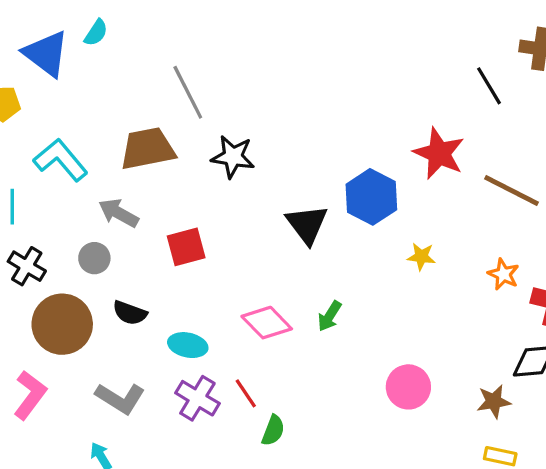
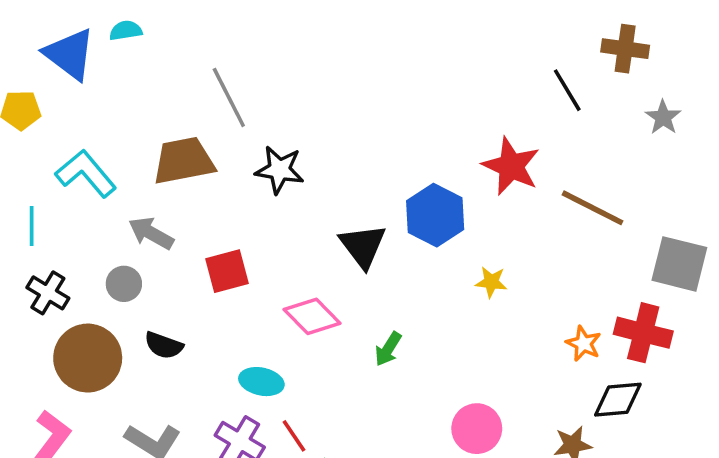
cyan semicircle: (96, 33) -> (126, 30), turned -132
orange star: (503, 274) -> (583, 344), moved
pink diamond: (267, 323) -> (312, 316), moved
cyan ellipse: (188, 345) -> (261, 382), moved

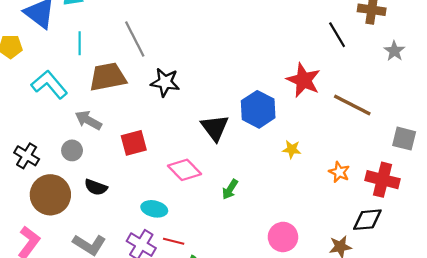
cyan line: (32, 226) -> (80, 43), moved
gray square: (679, 264) -> (404, 139), size x0.7
orange star: (583, 344) -> (339, 172), moved
red line: (294, 436) -> (174, 241), turned -42

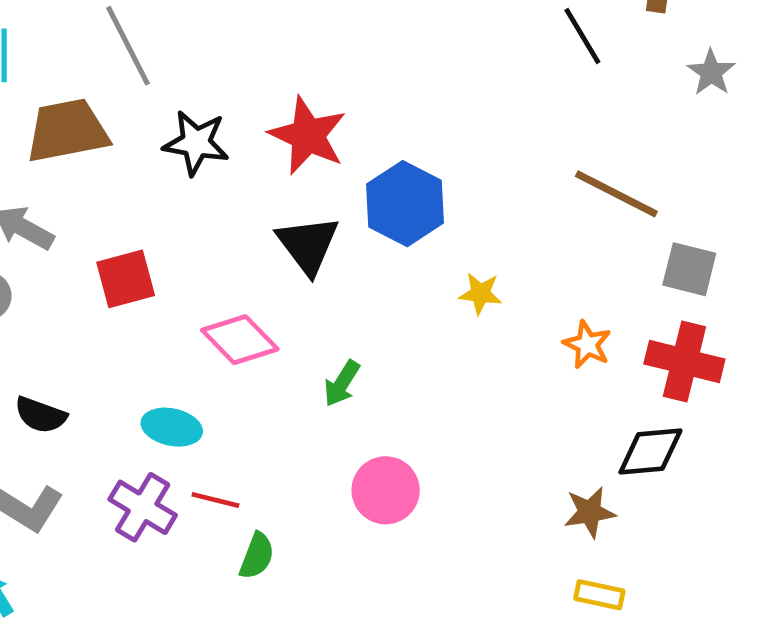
red star: (304, 80) -> (308, 136), moved
gray square: (404, 139) -> (689, 269), moved
black semicircle: (96, 187) -> (41, 415), moved
pink circle: (283, 237) -> (386, 490), moved

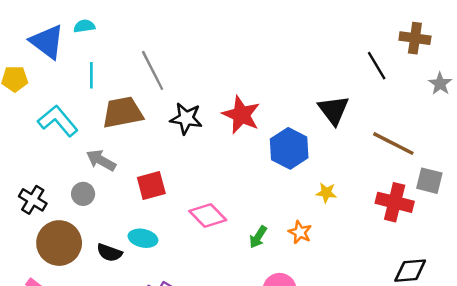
black triangle: (308, 245) -> (333, 110), moved
orange star: (587, 345) -> (300, 232), moved
red cross: (684, 362) -> (395, 202), moved
cyan ellipse: (172, 427) -> (143, 238), moved

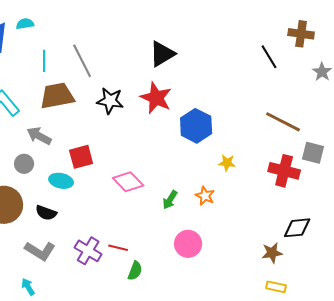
cyan line: (91, 75) -> (44, 61), moved
black triangle: (333, 110) -> (162, 54), moved, turned 36
cyan ellipse: (143, 238) -> (61, 181), moved

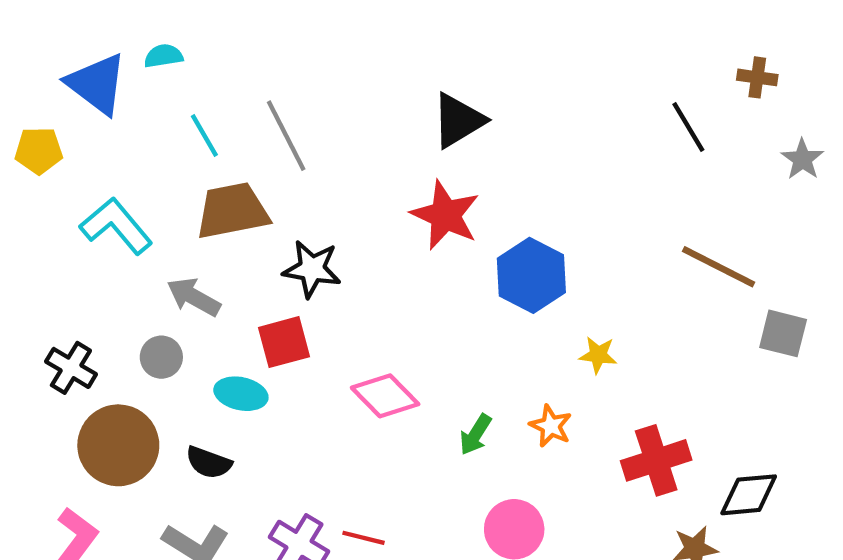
brown cross: (301, 34) -> (757, 77), size x0.7
cyan line: (44, 61) -> (204, 136), turned -30
black star: (110, 101) -> (312, 269), moved
red cross: (284, 171) -> (656, 460), moved, turned -32

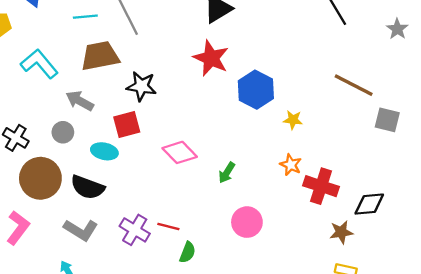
cyan line: (204, 136) -> (85, 17), turned -65
yellow star: (598, 355) -> (293, 120), moved
orange star: (551, 426) -> (291, 165), moved
red cross: (656, 460) -> (321, 186), turned 36
black semicircle: (209, 463) -> (88, 187), size x1.4

